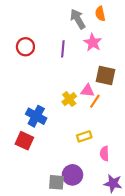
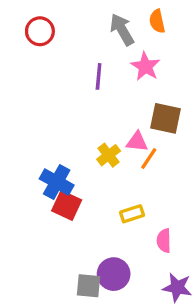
red circle: (25, 47) -> (40, 31), moved
red square: (24, 141) -> (67, 205), moved

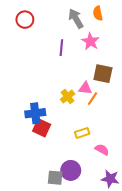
blue cross: (57, 182) -> (35, 113), turned -36
pink semicircle: (164, 241) -> (102, 150), turned 120

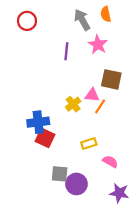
gray square: (55, 178) -> (60, 174), moved

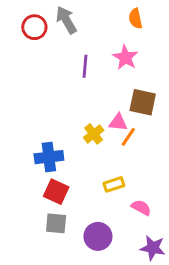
gray arrow: (82, 20) -> (66, 20), moved
red square: (45, 138) -> (56, 192), moved
gray square: (60, 174) -> (56, 223), moved

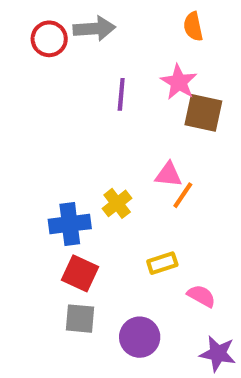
gray arrow: (66, 20) -> (94, 29), turned 116
brown square: (143, 102) -> (203, 113), moved
yellow cross: (94, 134) -> (117, 203), moved

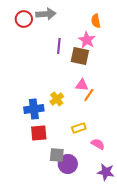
orange semicircle: (193, 27) -> (96, 21), moved
brown square: (203, 113) -> (80, 56), moved
red square: (80, 273) -> (39, 133), turned -30
gray square: (80, 319) -> (57, 155), moved

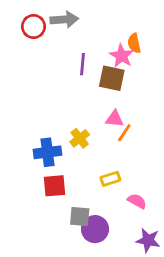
orange semicircle: (96, 21) -> (134, 43), moved

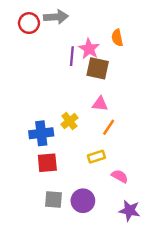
pink star: (122, 56) -> (89, 49), moved
orange line: (124, 133) -> (109, 127), moved
gray square: (80, 217) -> (53, 200), moved

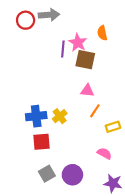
yellow cross: (69, 121) -> (60, 116), moved
yellow rectangle: (96, 157) -> (113, 127), moved
gray square: (53, 200) -> (47, 174), turned -35

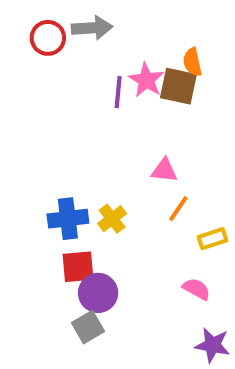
brown square: (85, 60) -> (178, 86), moved
purple circle: (72, 175) -> (98, 293), moved

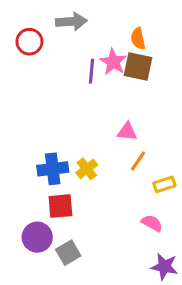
red circle: (48, 38) -> (29, 42), moved
orange semicircle: (192, 62) -> (138, 39), moved
purple circle: (98, 293) -> (37, 237), moved

